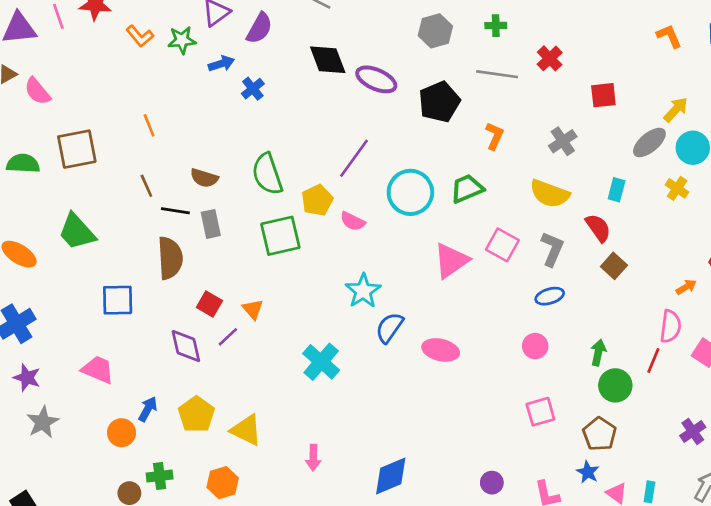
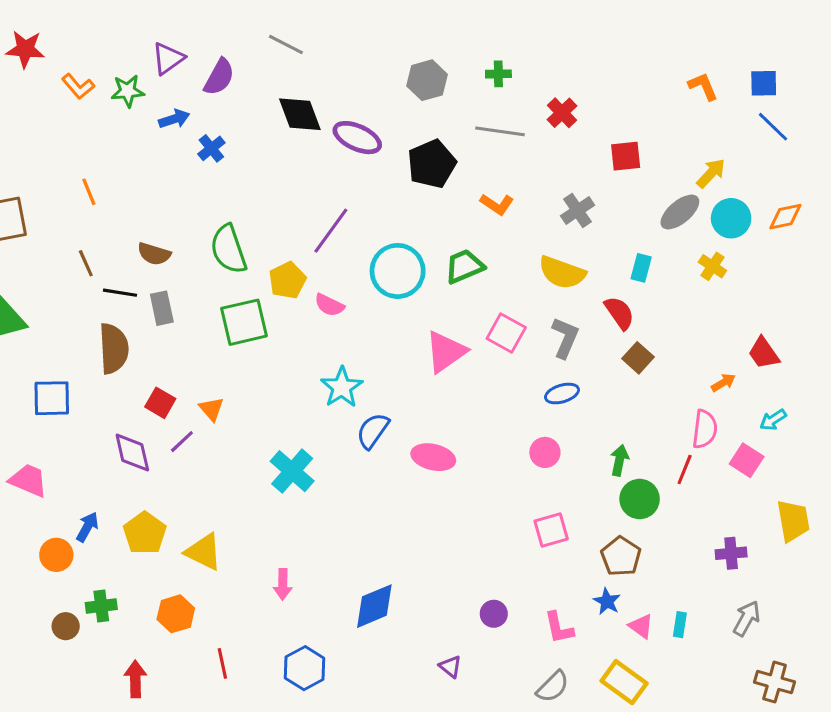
orange L-shape: (494, 136) -> (497, 204), turned 100
purple cross: (693, 431) -> (731, 553), turned 30

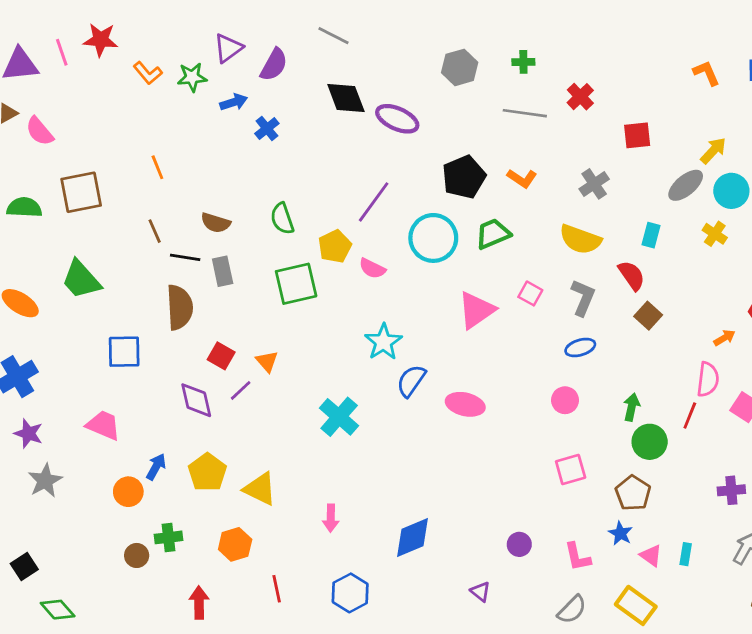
black pentagon: (432, 164) -> (464, 177), moved
green semicircle: (229, 249) -> (282, 219), size x0.7
pink square: (506, 333) -> (530, 293), size x0.7

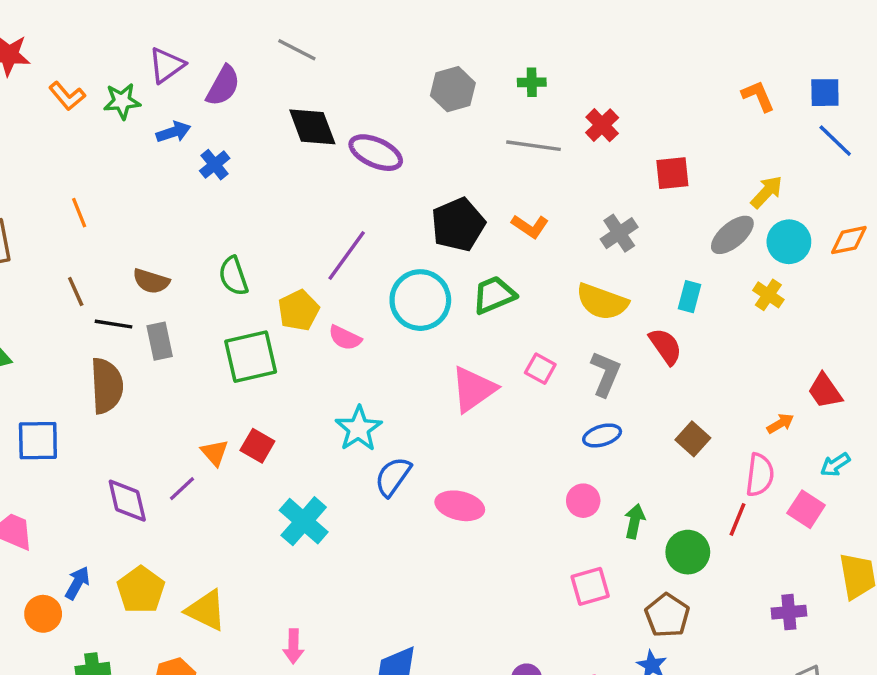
brown square: (648, 316) -> (693, 439), moved
red square: (221, 356) -> (257, 446), moved
green arrow: (632, 407) -> (635, 521), moved

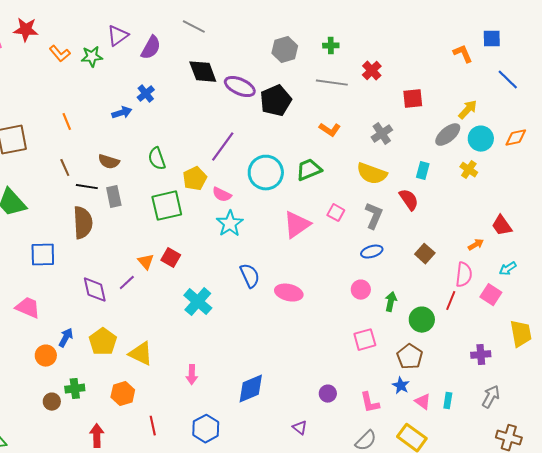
blue square: (825, 93) -> (492, 39), moved
blue arrow: (173, 132) -> (122, 113), moved
black pentagon: (458, 225) -> (276, 101), moved
cyan star: (359, 429) -> (230, 224), moved
blue semicircle: (393, 477) -> (250, 276), turned 120

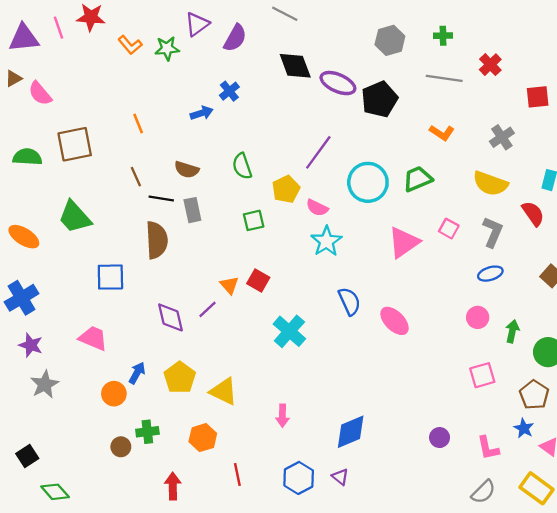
green square: (167, 206) -> (254, 220), size x0.6
pink ellipse: (289, 293) -> (395, 321), turned 32
purple triangle: (300, 428) -> (340, 477), moved

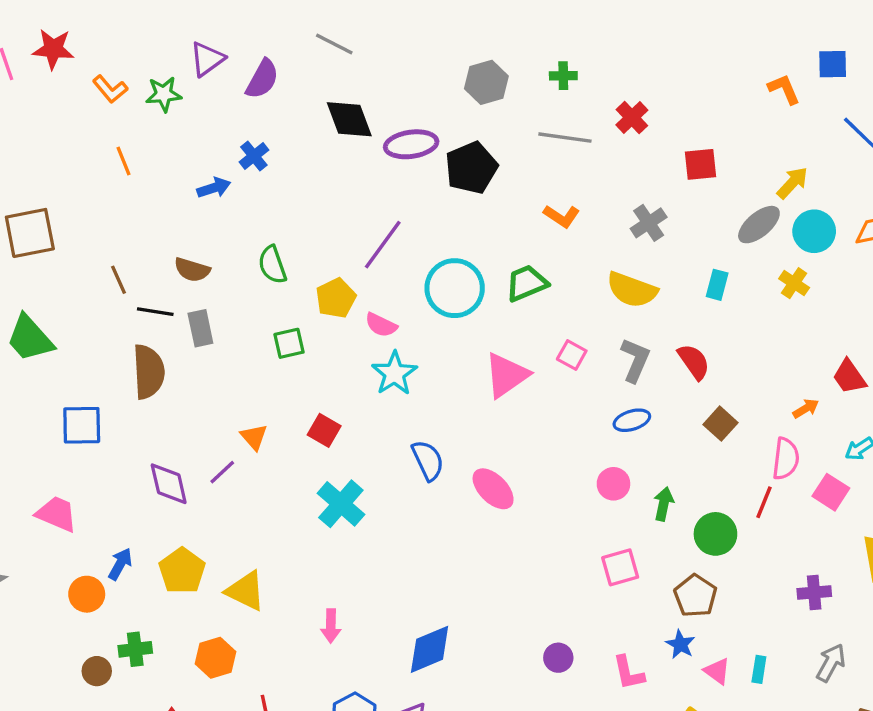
purple ellipse: (338, 83) -> (411, 144), turned -32
orange line: (138, 123) -> (123, 161), moved
red semicircle: (533, 214) -> (694, 362), moved
red square: (258, 280) -> (324, 430), moved

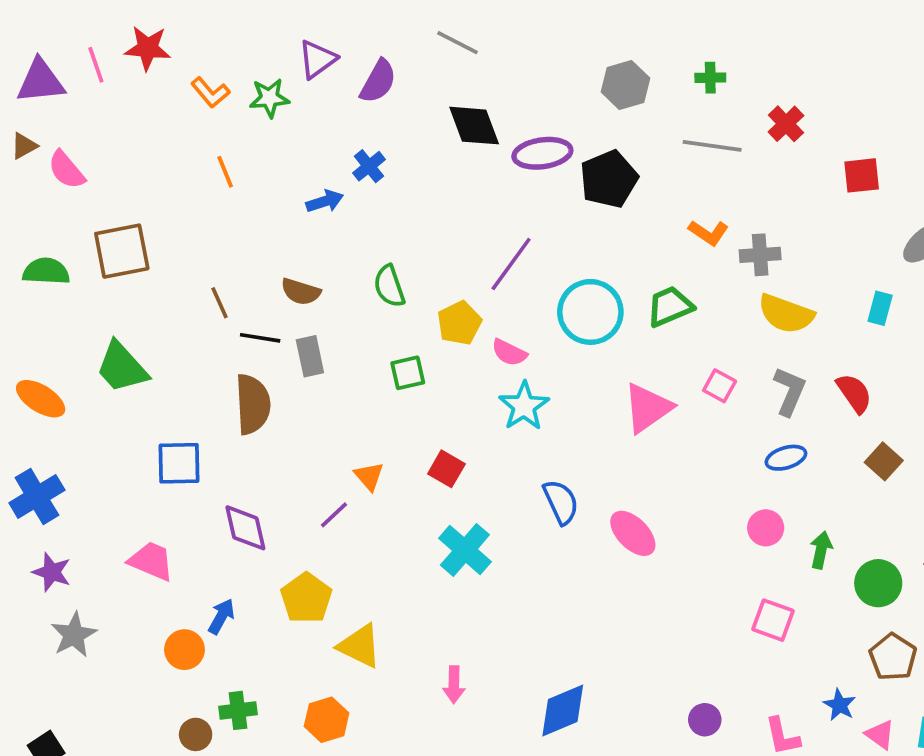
gray cross: (649, 223) -> (760, 255), moved, turned 30
purple diamond: (169, 484) -> (245, 528), moved
pink square: (620, 567) -> (773, 620), turned 36
yellow pentagon: (182, 571) -> (306, 598), moved
brown pentagon: (695, 596) -> (893, 657), moved

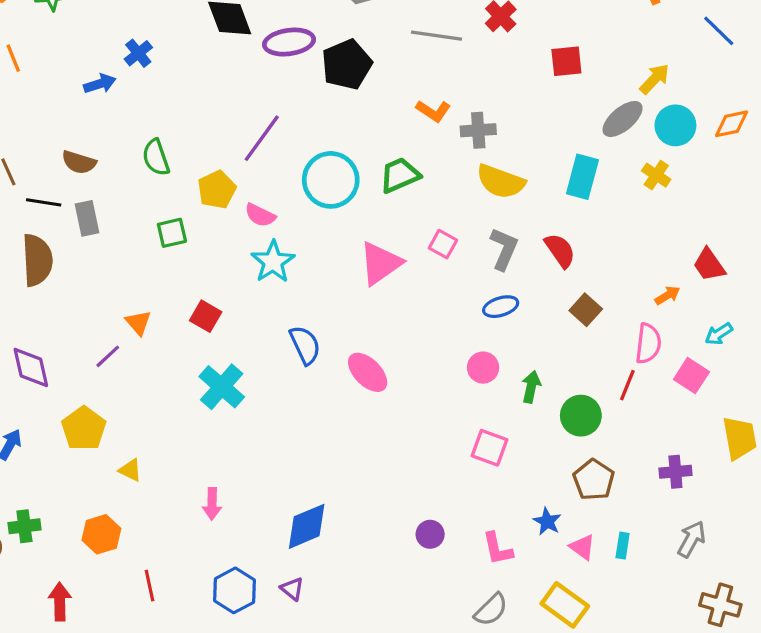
cyan rectangle: (880, 308) -> (582, 177), size x1.5
yellow triangle: (360, 646) -> (130, 470), size x0.6

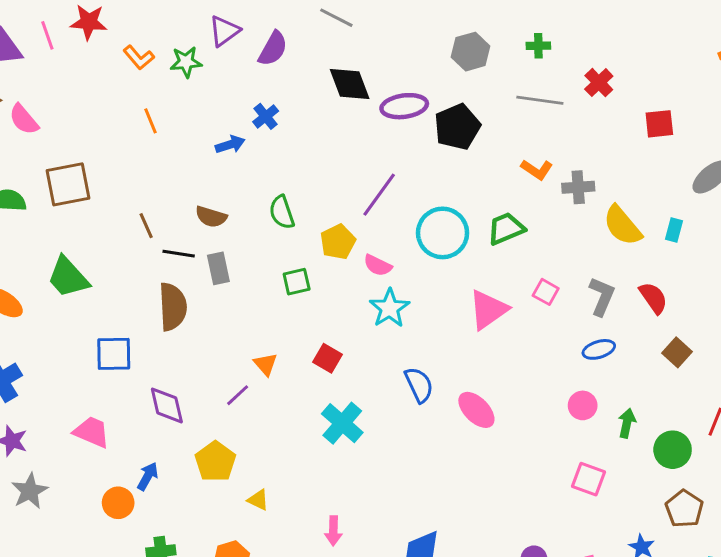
cyan rectangle: (582, 177) -> (674, 230), size x0.6
yellow semicircle: (501, 182) -> (622, 226), moved, turned 30

